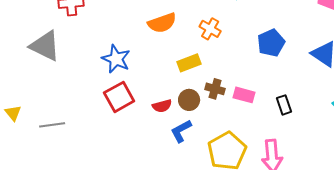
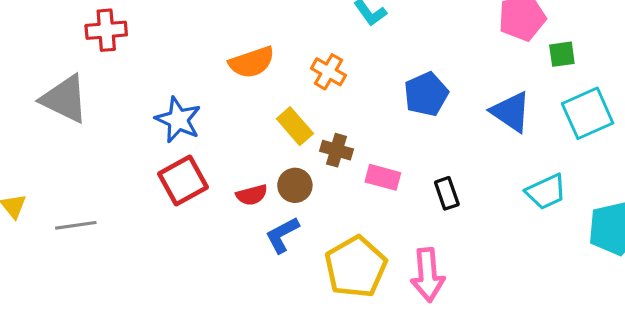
yellow rectangle: (189, 63) -> (295, 126), turned 70
brown cross: (215, 89) -> (337, 150), moved

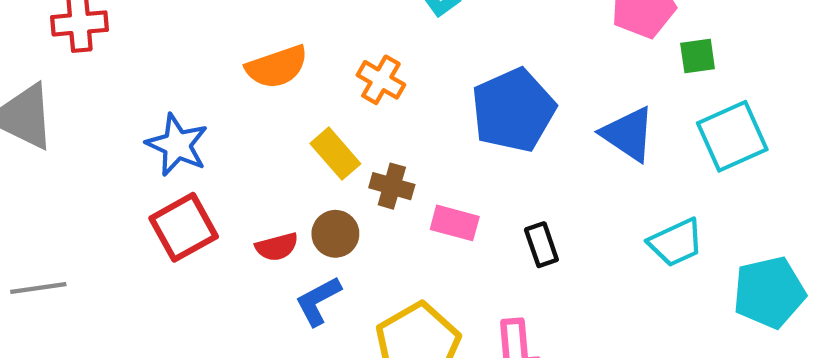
blue pentagon: (426, 94) -> (513, 110), size x1.4

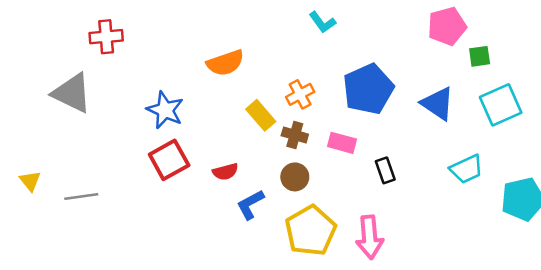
orange cross: (381, 80) -> (300, 94), moved, turned 32
pink rectangle: (455, 223) -> (342, 143), moved
brown circle: (335, 234) -> (295, 177), moved

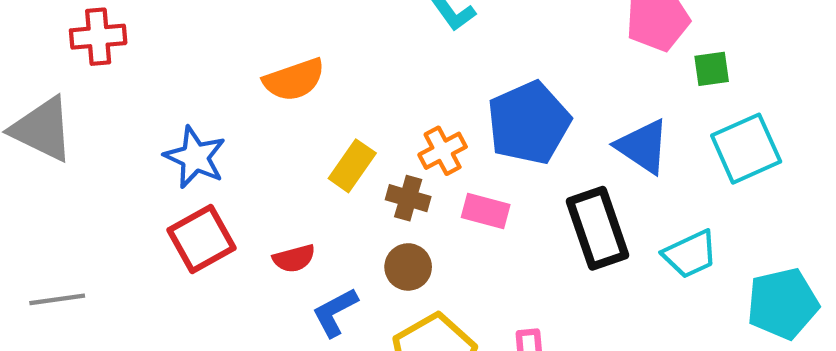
orange cross: (300, 94) -> (443, 151), moved
yellow rectangle: (261, 115) -> (352, 166), turned 76
black rectangle: (385, 170) -> (598, 228), moved, size x1.8

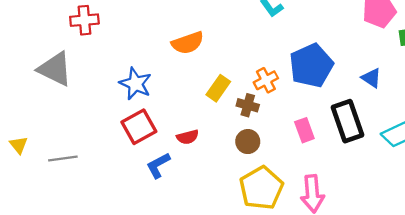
blue triangle: (643, 146) -> (371, 78), size x0.7
pink rectangle: (486, 211) -> (304, 130), moved, turned 55
blue L-shape: (335, 312) -> (158, 165), moved

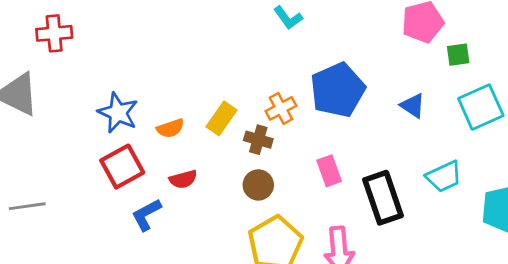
orange semicircle: (188, 43) -> (170, 128), moved, size x0.7
black rectangle: (348, 121) -> (383, 198), moved

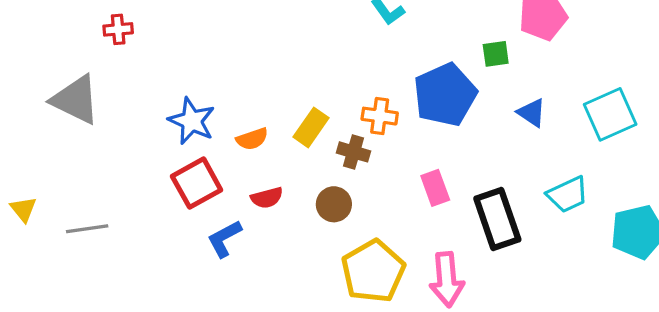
red cross: (54, 33) -> (118, 29), size x0.7
green square: (458, 55) -> (496, 54), moved
orange cross: (281, 108) -> (380, 116), turned 36
brown circle: (258, 185) -> (334, 204), moved

